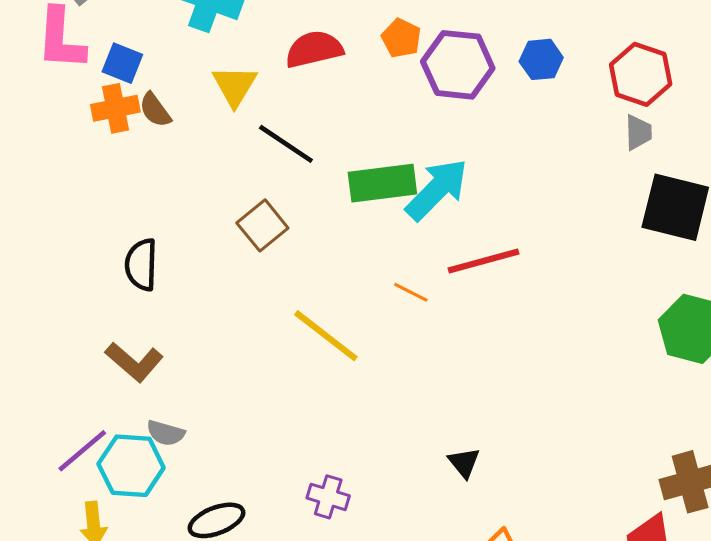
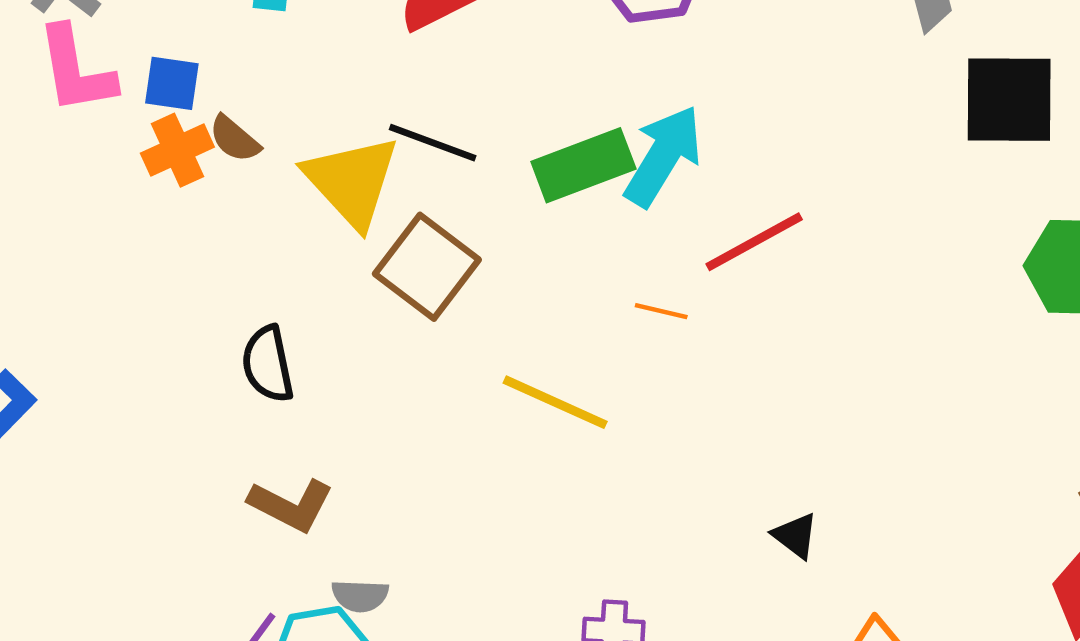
yellow triangle: (235, 86) -> (352, 181), moved, size x1.5
brown square: (262, 225) -> (427, 267), size x1.4

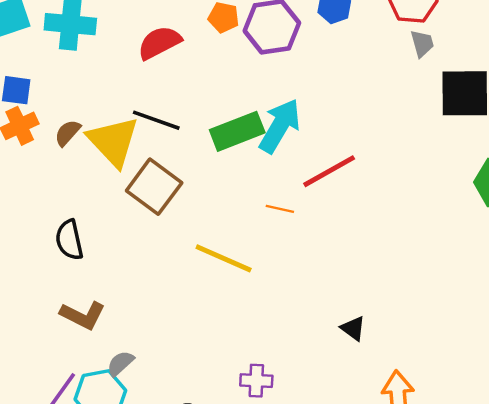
brown semicircle: (234, 139) -> (68, 133), moved, turned 92
gray semicircle: (360, 596) -> (120, 363), turned 136

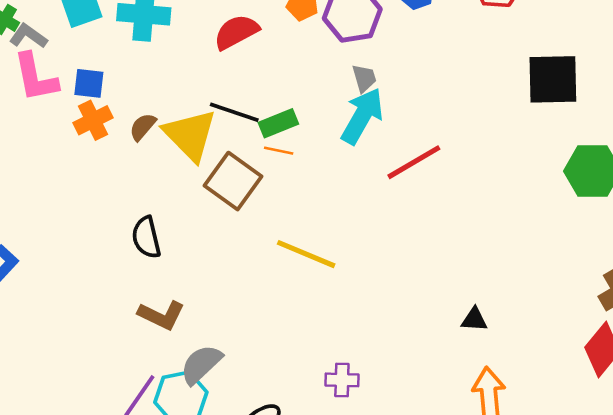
gray trapezoid: (422, 43) -> (364, 78), moved
green rectangle: (237, 131) -> (278, 123), moved, size x0.7
orange line: (280, 209) -> (279, 151), moved
black triangle: (353, 328) -> (474, 319), moved, turned -32
gray semicircle: (120, 363) -> (201, 364), size x1.5

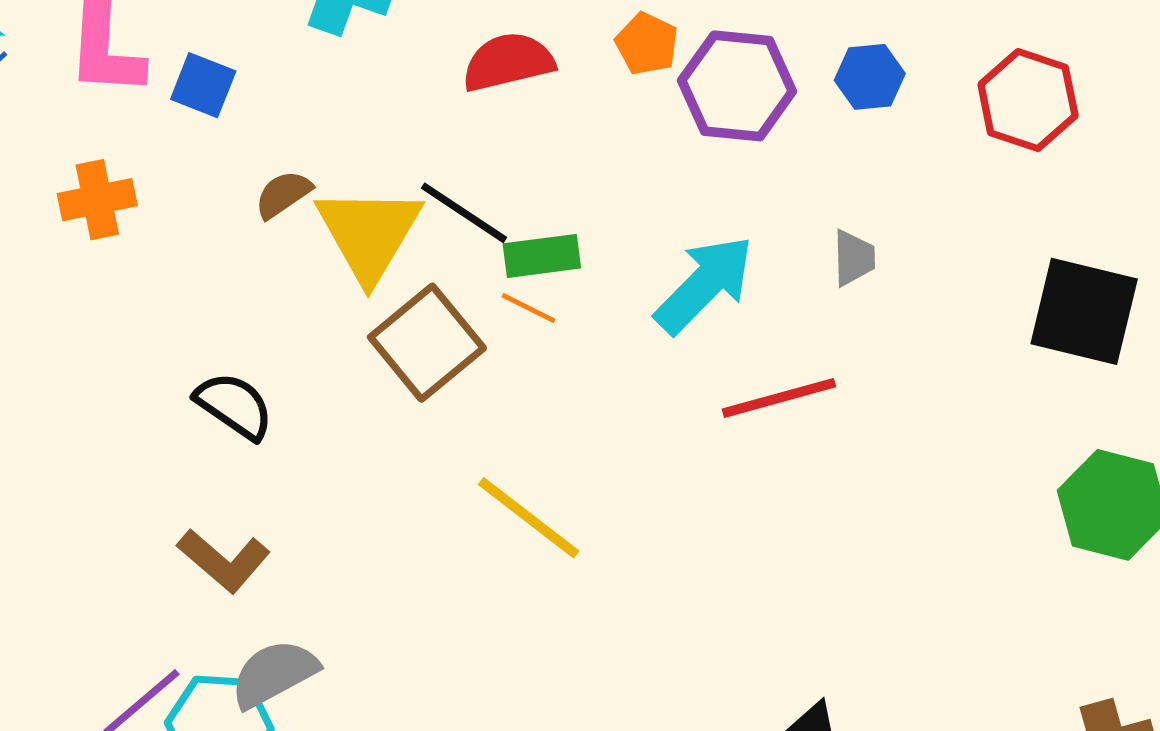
gray trapezoid: (364, 78) -> (854, 258), moved
orange cross: (93, 120) -> (97, 200), moved
black semicircle: (146, 237) -> (234, 406), turned 123

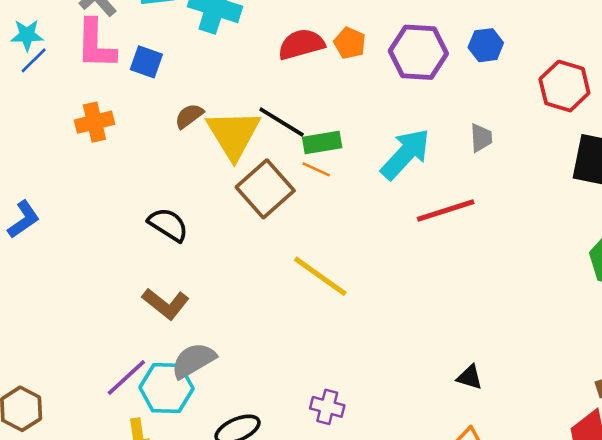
orange pentagon: (647, 44) -> (350, 43), moved
red hexagon: (1028, 100) -> (564, 86), moved

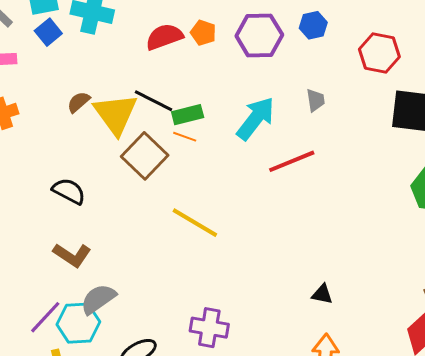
blue square: (146, 62) -> (48, 32), moved, turned 36
purple cross: (327, 407) -> (209, 328), size x1.4

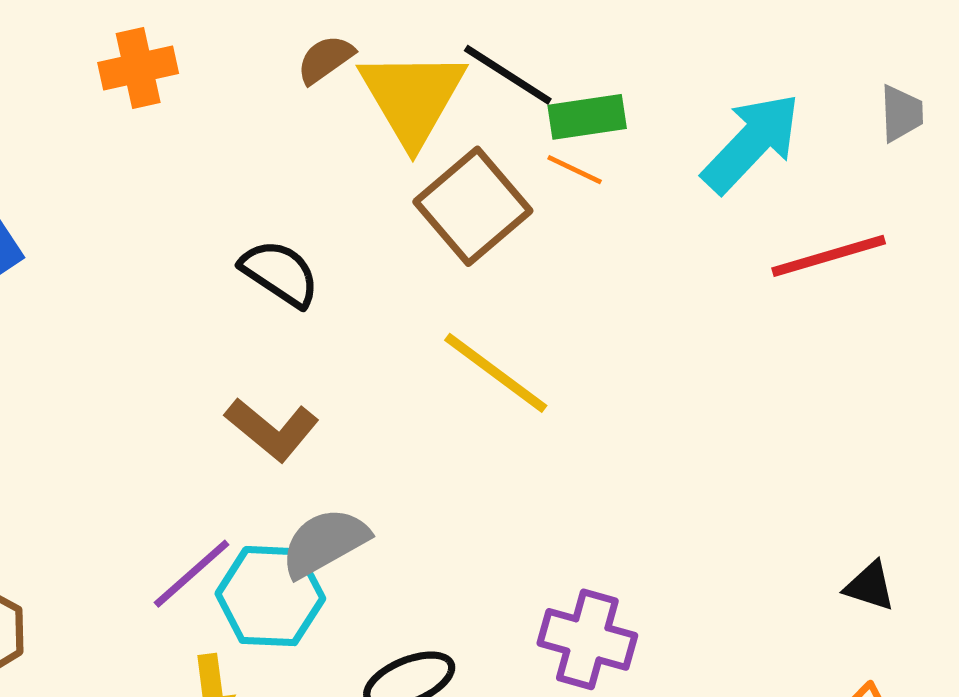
yellow line: (195, 223) -> (496, 373), moved

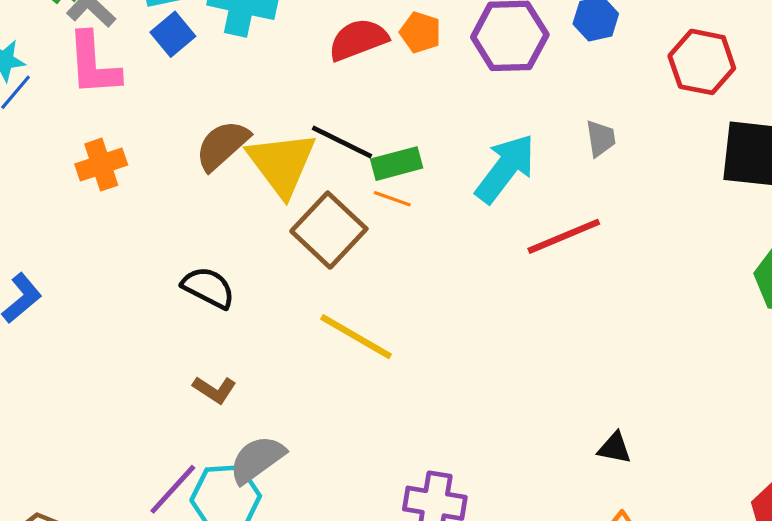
brown semicircle: (325, 59) -> (222, 145), size x1.5
brown L-shape: (272, 429) -> (215, 390), size x0.7

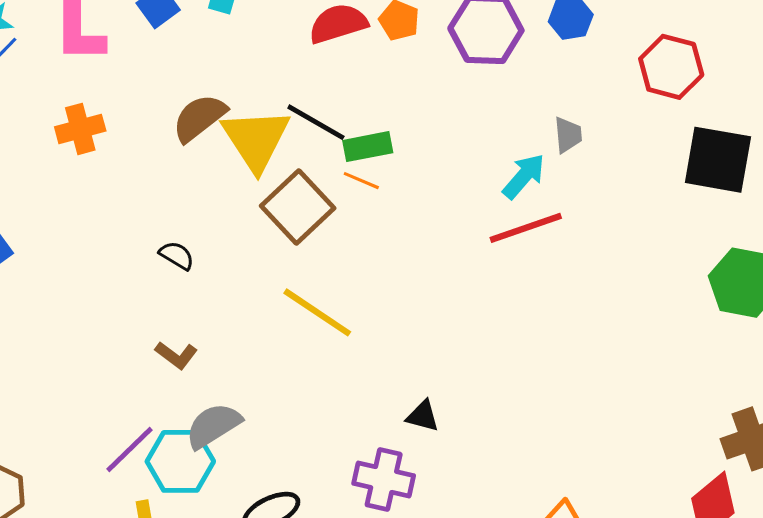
cyan arrow: (505, 168) -> (524, 176), moved, size x0.7
black semicircle: (208, 288) -> (177, 255), size x0.7
black triangle: (615, 448) -> (423, 416), moved

